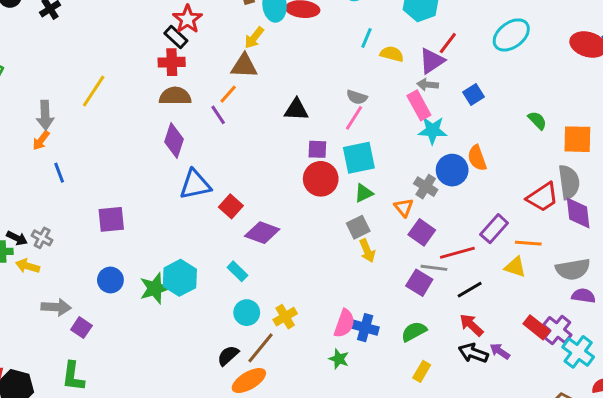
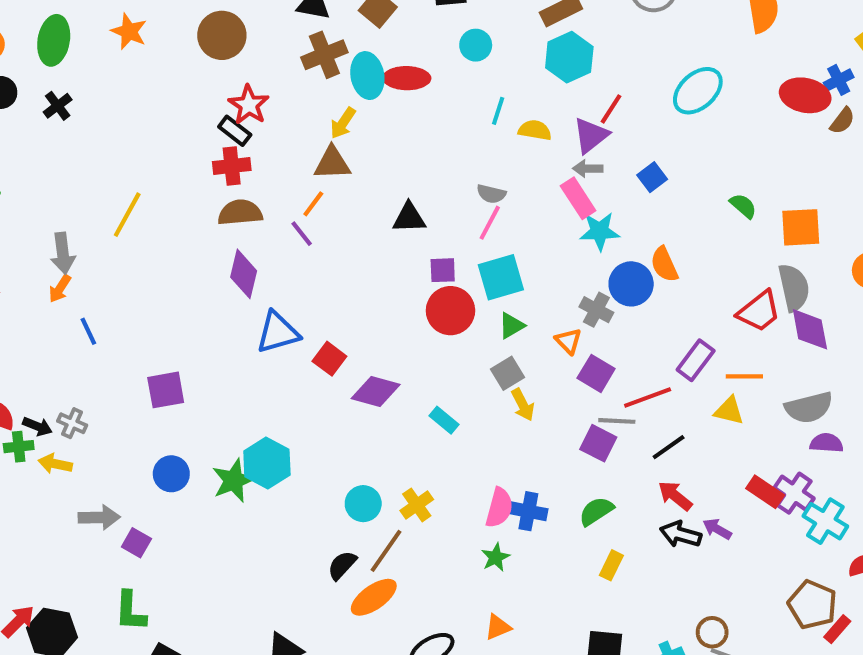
cyan rectangle: (237, 271) -> (444, 420), moved
green star: (339, 359) -> (496, 557), turned 30

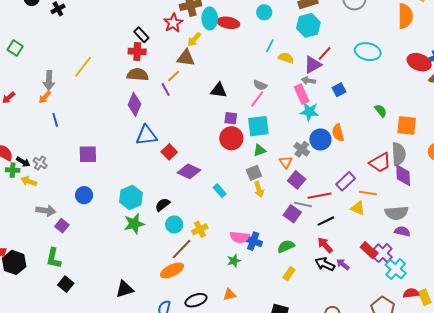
cyan ellipse: (698, 91) -> (368, 52), turned 45
red star: (249, 105) -> (173, 23), moved
green star: (234, 480) -> (134, 224), moved
pink semicircle: (499, 508) -> (239, 237), turned 72
black semicircle: (342, 565) -> (163, 205), moved

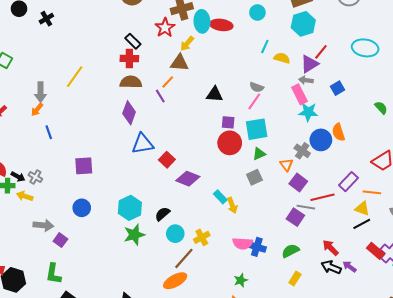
yellow arrow: (259, 189) -> (232, 205), moved
black line: (326, 221) -> (362, 224), moved
green star: (234, 261) -> (241, 280), moved

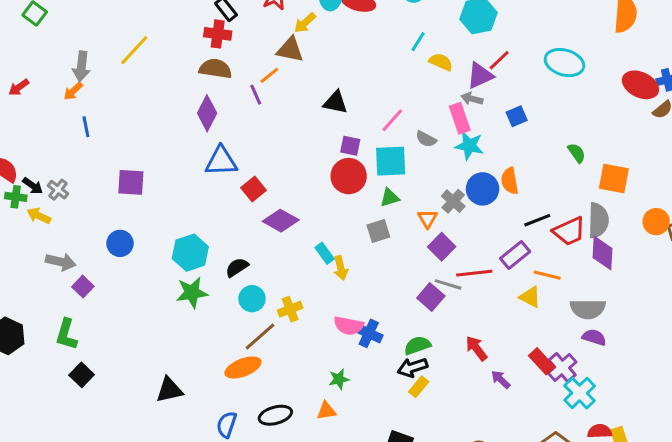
gray semicircle: (257, 87) -> (426, 139), moved
black line: (362, 224) -> (537, 220), moved
black arrow: (331, 267) -> (412, 368), moved, turned -48

